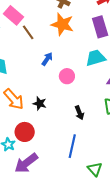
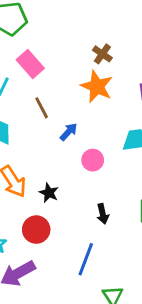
brown line: (28, 32) -> (42, 108), moved
red circle: (25, 132) -> (36, 230), moved

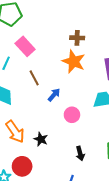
brown cross: (102, 54) -> (77, 38), turned -32
red circle: (36, 230) -> (22, 166), moved

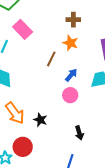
orange star: (74, 61) -> (70, 43), size x0.7
brown line: (34, 78) -> (51, 59), moved, turned 56
blue arrow: (54, 95) -> (71, 75), moved

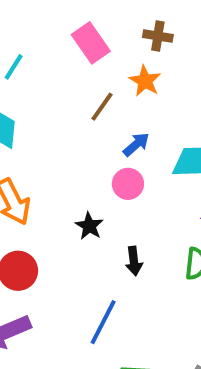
pink rectangle: (23, 29) -> (91, 43), moved
black star: (40, 120) -> (89, 226), moved

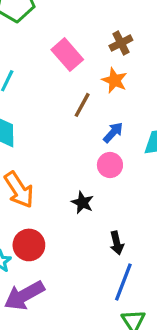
brown cross: (158, 36) -> (121, 43), turned -30
black arrow: (134, 261) -> (117, 243), moved
blue line: (103, 322) -> (123, 282), moved

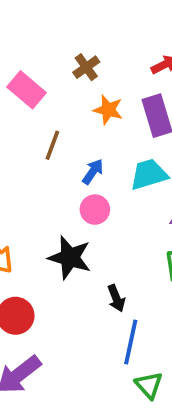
orange star: (115, 80) -> (108, 110), moved
black star: (82, 203) -> (70, 258), size x1.6

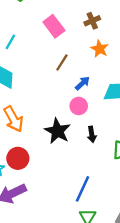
black arrow: (116, 298) -> (92, 134), moved

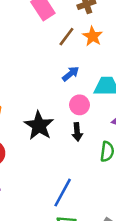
brown line: (62, 62) -> (66, 37), moved
pink circle: (79, 106) -> (79, 105), moved

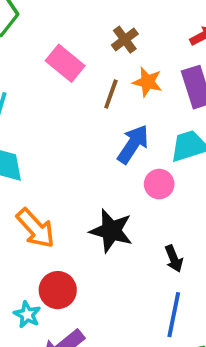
blue arrow: (71, 74) -> (133, 144), size x1.5
black arrow: (77, 132) -> (174, 259), moved

